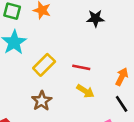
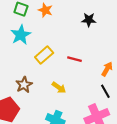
yellow arrow: (85, 91) -> (59, 88), moved
brown star: (42, 101) -> (24, 85), moved

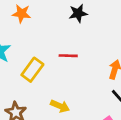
red line: (74, 59) -> (68, 56), moved

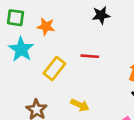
orange star: (22, 14) -> (46, 27), moved

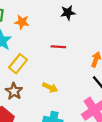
yellow rectangle: (54, 69) -> (18, 64), moved

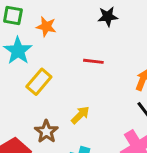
yellow arrow: (50, 87) -> (80, 115), turned -72
brown star: (14, 91) -> (46, 132), moved

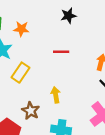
yellow arrow: (80, 115) -> (56, 95), turned -49

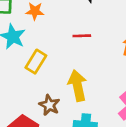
yellow arrow: (56, 95) -> (77, 86), size x1.6

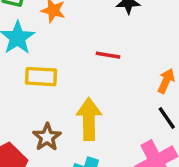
yellow rectangle: (36, 62) -> (41, 77), turned 50

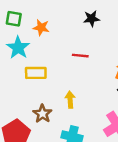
yellow arrow: (89, 119) -> (70, 100), size x0.6

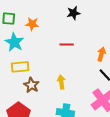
yellow rectangle: (36, 73) -> (20, 67), moved
brown star: (42, 114) -> (31, 85), moved

